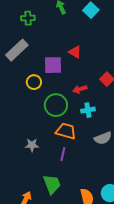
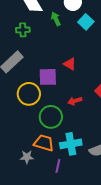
yellow circle: (34, 82) -> (29, 94), size x1.5
cyan cross: (88, 110) -> (71, 144), moved, size x1.5
orange trapezoid: (66, 131) -> (44, 143), moved

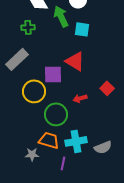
green arrow: (56, 19) -> (61, 16), size x1.5
cyan square: (86, 22) -> (82, 29), moved, turned -35
red triangle: (70, 64) -> (75, 61), size x1.5

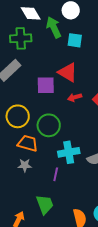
green cross: (28, 27) -> (21, 38), size x1.5
yellow circle: (34, 91) -> (18, 116), moved
red arrow: (80, 98) -> (75, 97), moved
orange trapezoid: (49, 140) -> (28, 143), moved

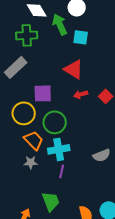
purple square: (46, 85) -> (43, 93), moved
orange trapezoid: (28, 143) -> (34, 140), turned 30
cyan cross: (69, 152) -> (59, 149), moved

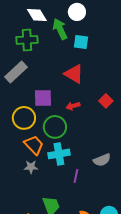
red arrow: (81, 94) -> (73, 106), moved
purple line: (62, 171) -> (76, 176), moved

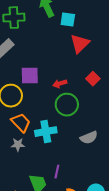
red triangle: (74, 74) -> (80, 44), moved, turned 45
green circle: (55, 127) -> (67, 105), moved
purple line: (76, 176) -> (57, 172), moved

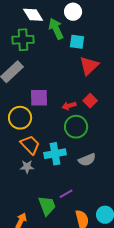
red square: (93, 79) -> (90, 101), moved
gray semicircle: (89, 138) -> (87, 160), moved
purple line: (57, 172) -> (66, 194), turned 48

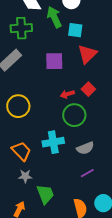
purple square: (39, 98) -> (54, 61), moved
orange trapezoid: (30, 145) -> (21, 151), moved
gray star: (27, 167) -> (25, 176), moved
purple line: (66, 194) -> (87, 173), moved

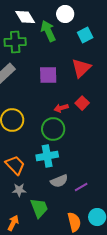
cyan square: (75, 30) -> (85, 35), moved, turned -35
green circle: (74, 115) -> (53, 129), moved
gray semicircle: (85, 148) -> (59, 181), moved

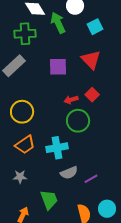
red triangle: (81, 68) -> (91, 60), turned -30
green circle: (53, 129) -> (78, 121), moved
orange trapezoid: (15, 165) -> (25, 145), moved, turned 100
gray star: (19, 190) -> (20, 177), moved

